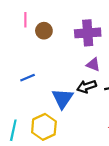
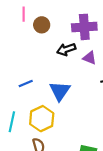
blue line: (28, 78) -> (26, 83), moved
black arrow: (87, 86) -> (66, 49), moved

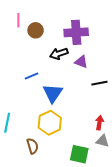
blue line: (26, 83) -> (31, 76), moved
yellow hexagon: (42, 119) -> (50, 123), moved

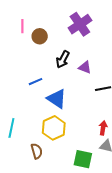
purple cross: (76, 32) -> (80, 24), moved, turned -30
black arrow: (59, 54) -> (63, 59), turned -42
blue triangle: (53, 93) -> (57, 99), turned -30

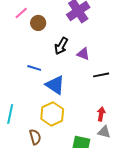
pink line: (22, 26) -> (21, 13), turned 48
blue line: (36, 82) -> (34, 68), turned 40

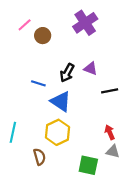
black arrow: (61, 46) -> (67, 73), moved
red arrow: (101, 114) -> (110, 132), turned -32

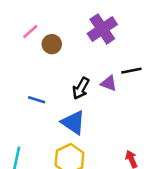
blue line: (38, 83) -> (37, 100), moved
black line: (110, 91) -> (131, 71), moved

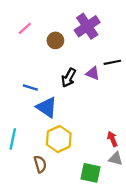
brown circle: (52, 44) -> (55, 40), moved
blue triangle: (73, 122) -> (47, 107), moved

